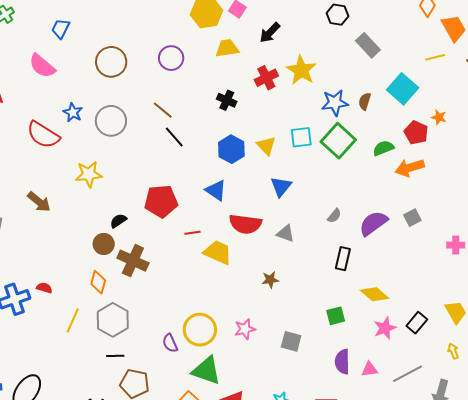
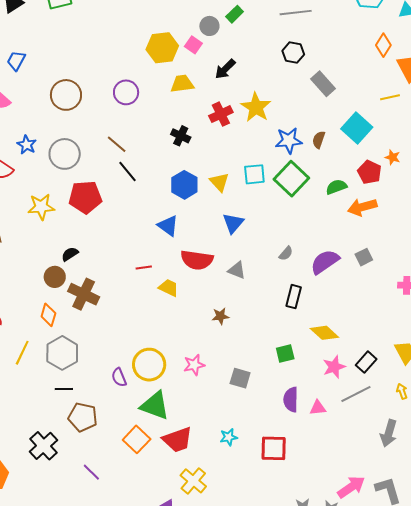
red pentagon: (161, 201) -> (85, 197), moved
yellow trapezoid: (218, 252) -> (169, 288), size x0.7
gray line: (408, 374) -> (356, 394), moved

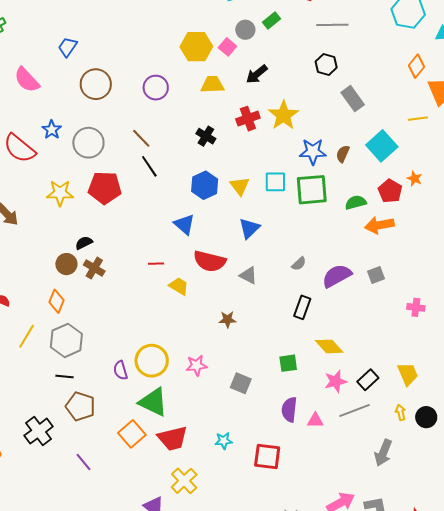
blue trapezoid: (16, 61) -> (68, 47), moved
green square: (291, 179) -> (312, 190), turned 36
brown cross: (84, 294) -> (94, 268), moved, size x0.7

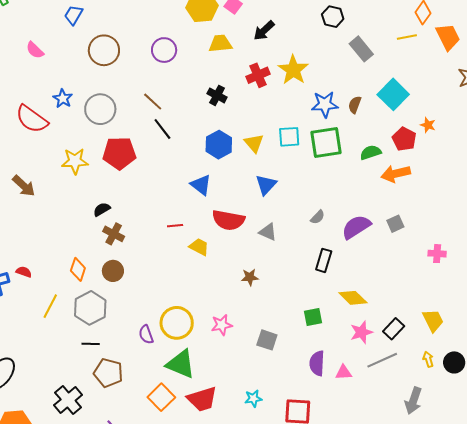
pink semicircle: (27, 80) -> (35, 50), size x0.7
yellow line: (418, 119) -> (407, 37), moved
brown circle: (66, 264) -> (113, 271), moved

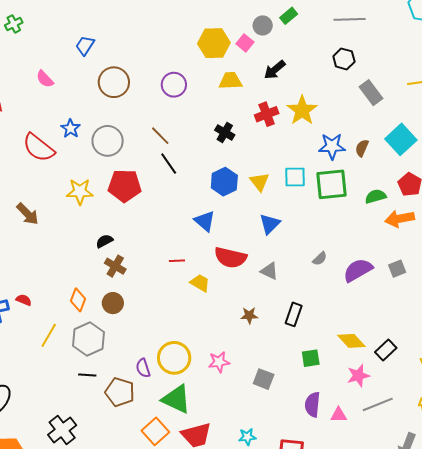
black rectangle: (324, 260) -> (294, 314), moved
black rectangle: (394, 329) -> (386, 350), moved
brown pentagon: (108, 373) -> (120, 392), moved

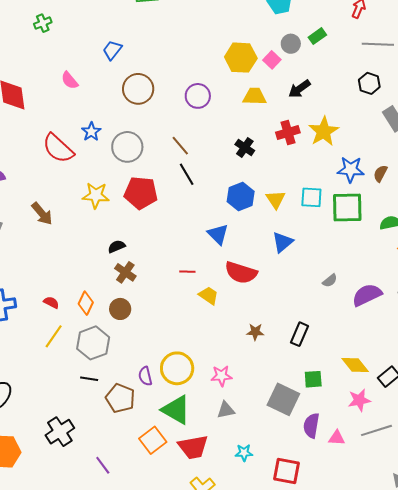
gray triangle: (269, 271) -> (226, 410), moved, turned -42
red semicircle: (24, 300) -> (51, 302), moved
gray square: (264, 379) -> (283, 399), moved, size x1.5

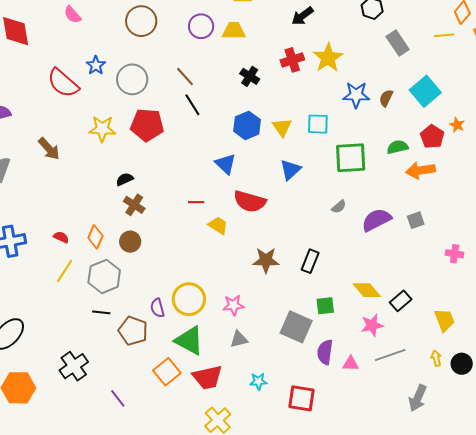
yellow trapezoid: (254, 96) -> (234, 31), moved
green square: (347, 207) -> (351, 158), moved
brown star: (255, 332) -> (266, 260), size x1.5

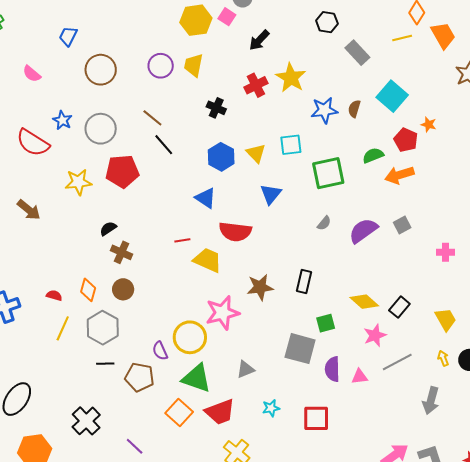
yellow trapezoid: (234, 31) -> (194, 65), turned -70
yellow trapezoid: (218, 225) -> (208, 260), size x1.4
pink star: (233, 305) -> (222, 313), moved, size x1.6

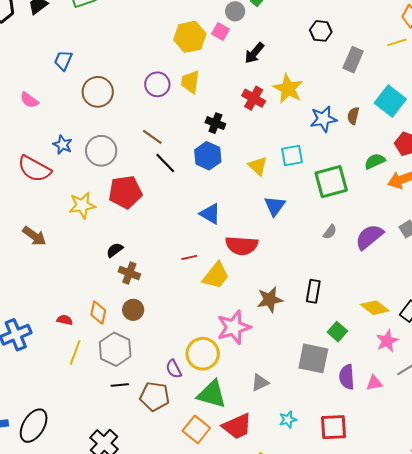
gray rectangle: (357, 53) -> (353, 60), turned 70
red cross: (256, 85) -> (254, 98), turned -30
blue hexagon: (221, 157) -> (208, 156), moved
yellow trapezoid: (208, 260) -> (216, 276), turned 108
green square: (326, 323) -> (337, 332), turned -30

